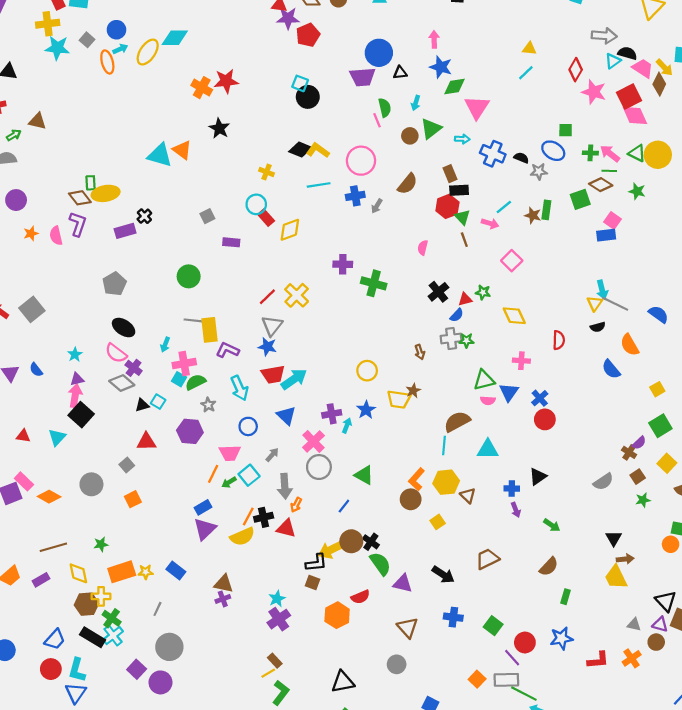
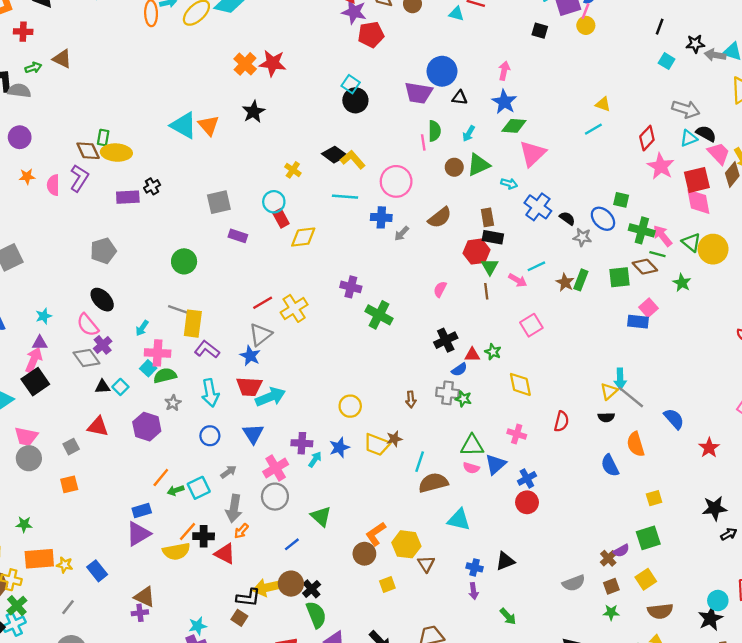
green cross: (590, 153) -> (642, 230), size x1.5
gray square: (207, 216) -> (219, 202), size x1.5
cyan line: (444, 445) -> (420, 462), moved
pink trapezoid: (230, 453) -> (26, 436), moved

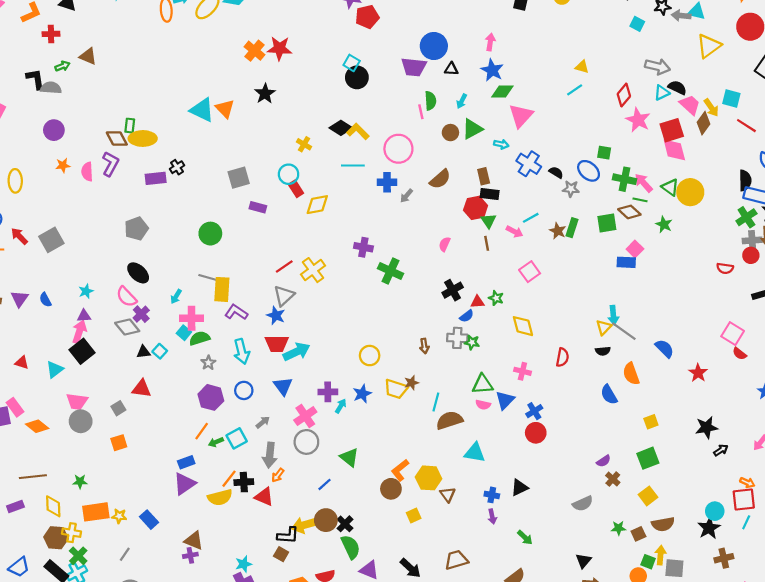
purple hexagon: (147, 427) -> (211, 397), moved
purple semicircle: (621, 551) -> (603, 461), moved
brown square: (611, 586) -> (638, 534), moved

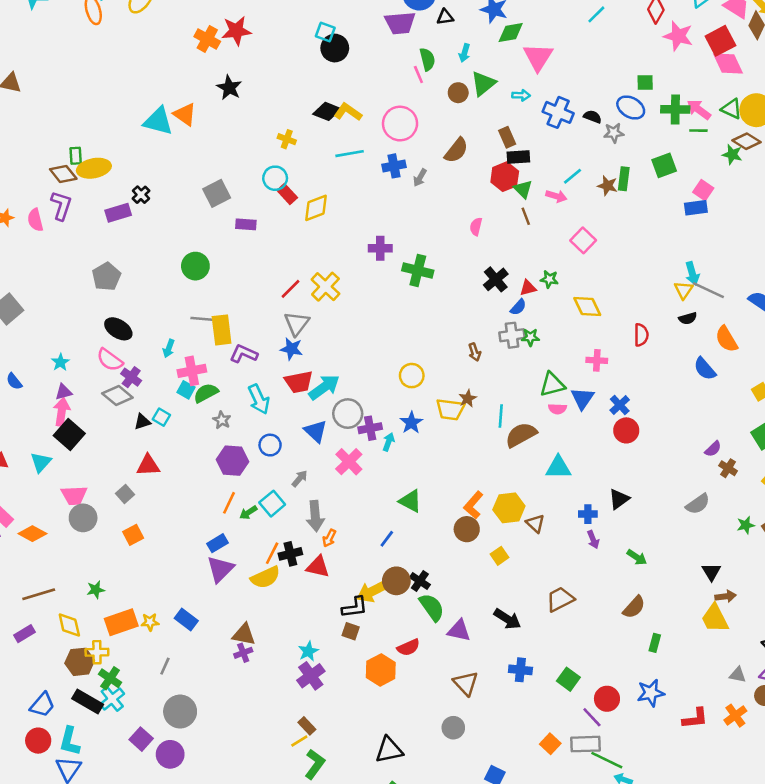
brown diamond: (629, 212) -> (746, 141), moved
gray circle: (306, 442) -> (348, 414), moved

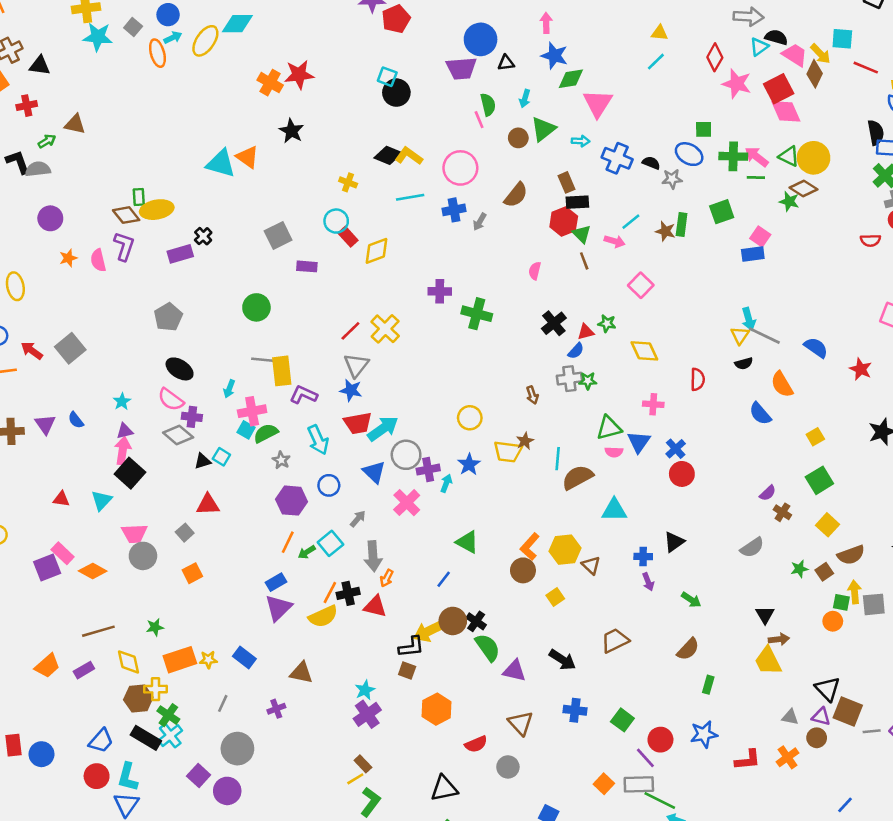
purple cross: (131, 377) -> (192, 417), turned -30
red semicircle: (408, 647) -> (476, 744), moved
purple cross: (243, 653) -> (276, 709), moved

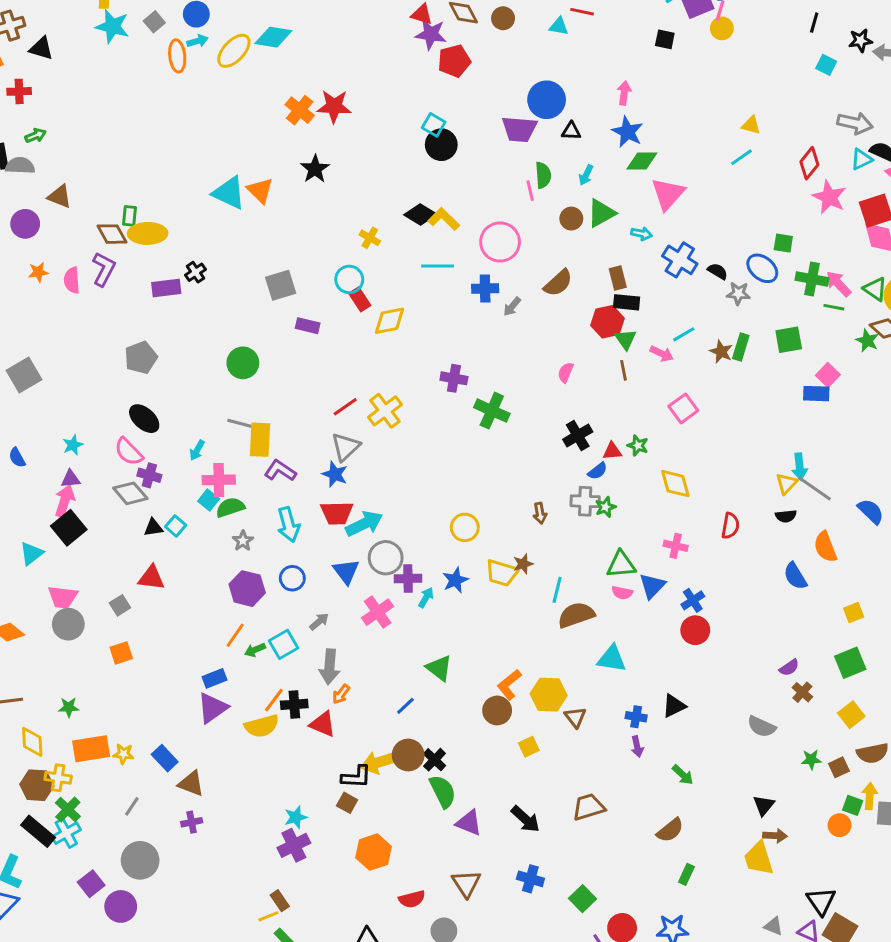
brown triangle: (75, 124) -> (60, 196), moved
green star: (588, 381) -> (606, 507), turned -30
gray semicircle: (752, 547) -> (762, 727), turned 50
brown triangle: (301, 673) -> (191, 784), moved

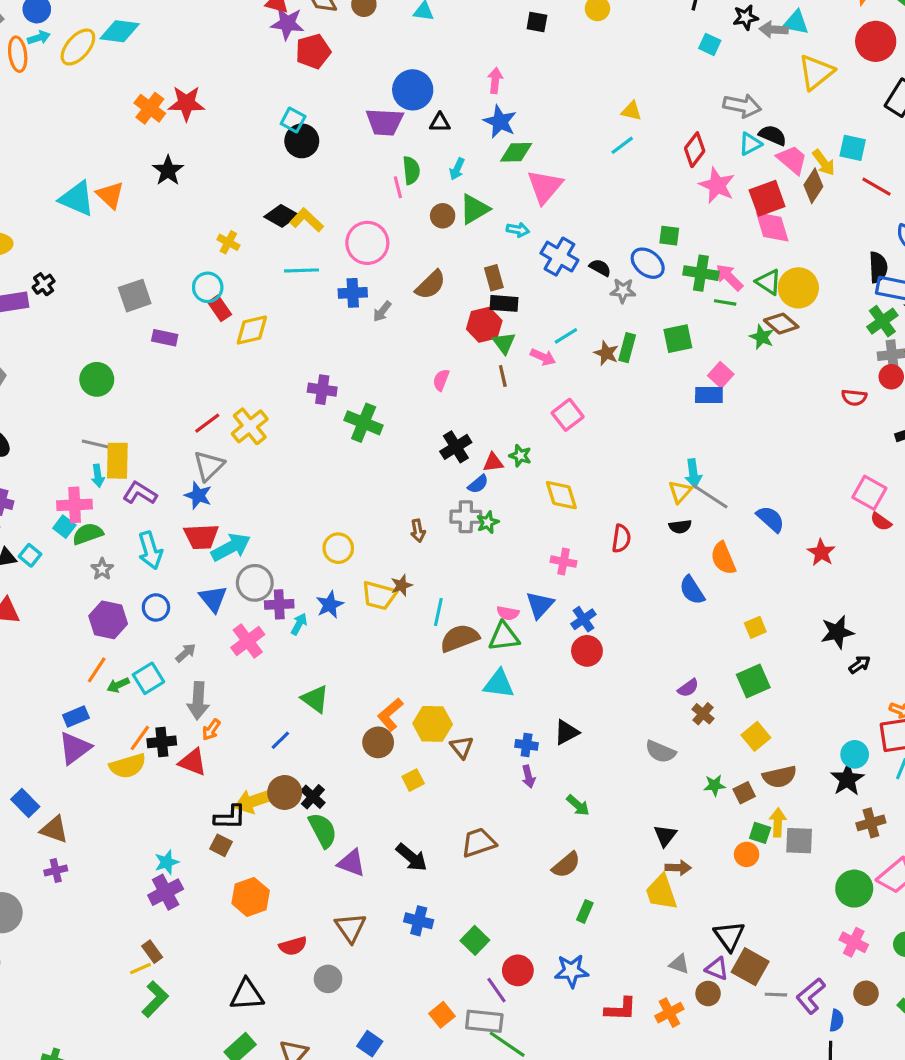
cyan arrow: (197, 450) -> (98, 476), moved, turned -36
green triangle: (621, 564) -> (504, 637), moved

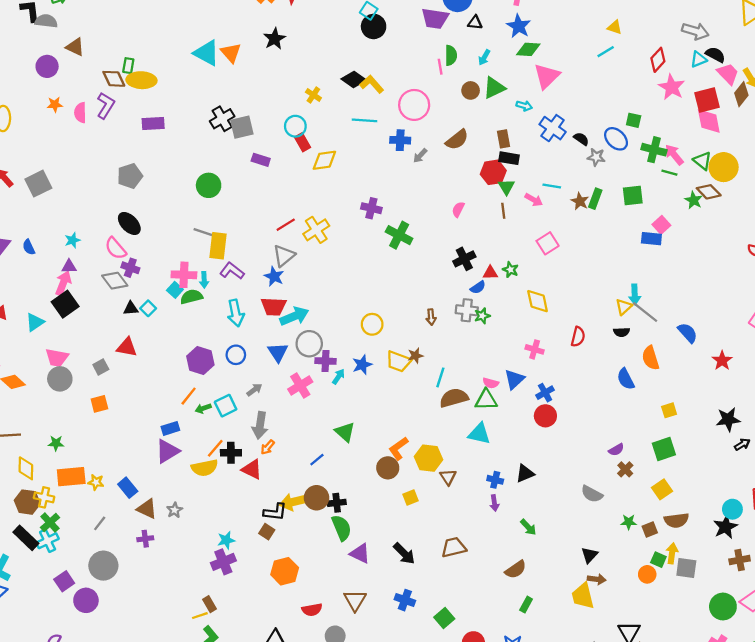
black cross: (44, 284) -> (222, 119), moved, size x1.5
cyan line: (566, 336) -> (552, 186), turned 36
cyan arrow: (98, 476) -> (204, 280), moved
gray star: (102, 569) -> (175, 510), moved
black cross: (313, 797) -> (337, 503), turned 36

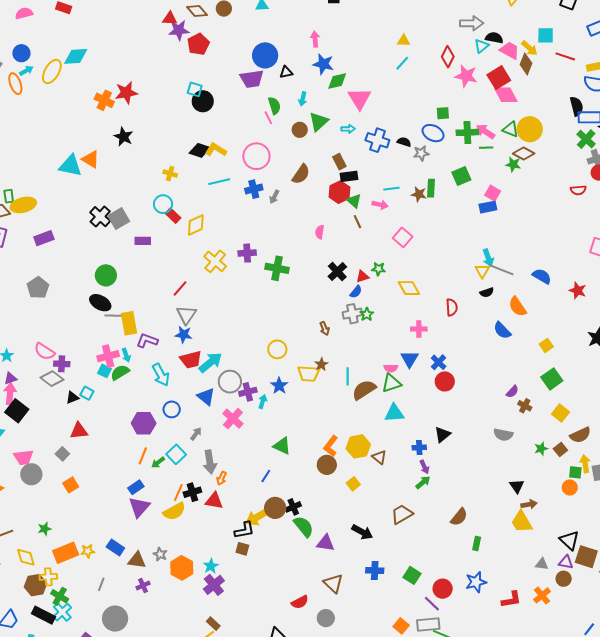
black ellipse: (129, 223) -> (100, 303), moved
yellow cross: (316, 230) -> (215, 261), moved
green arrow: (528, 527) -> (423, 482), moved, turned -70
orange hexagon: (285, 571) -> (182, 568), moved

